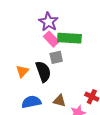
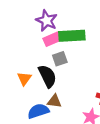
pink rectangle: (51, 39) -> (52, 39), turned -63
brown triangle: (59, 101) -> (54, 101), moved

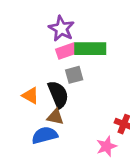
orange triangle: (24, 79) -> (30, 96), turned -40
brown triangle: (54, 101) -> (55, 117), moved

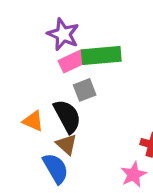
brown triangle: (55, 117) -> (67, 144), turned 36
blue semicircle: (45, 135) -> (56, 168), turned 80

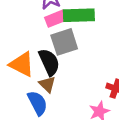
gray square: (85, 90) -> (64, 42), size x1.5
orange triangle: (33, 121) -> (22, 64), size x1.5

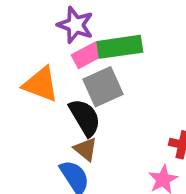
orange triangle: (22, 64) -> (41, 84), moved

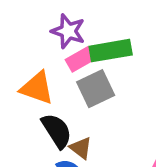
black semicircle: (85, 117) -> (57, 131), moved

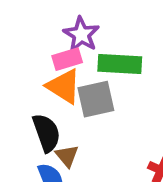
pink rectangle: (80, 59) -> (67, 59), moved
orange triangle: (37, 88) -> (64, 86), moved

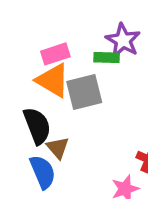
purple star: (81, 34) -> (123, 40), moved
green rectangle: (120, 64) -> (107, 57), size x0.6

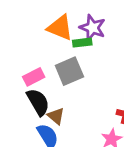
pink rectangle: (55, 54) -> (34, 77), moved
orange triangle: (53, 80) -> (60, 28), moved

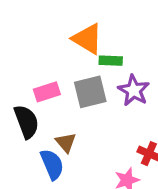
purple star: (93, 28) -> (134, 90), moved
black semicircle: (38, 102) -> (26, 122), moved

